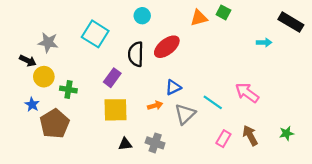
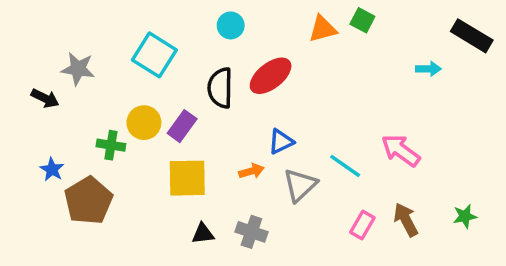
yellow circle: (44, 77) -> (144, 123), moved

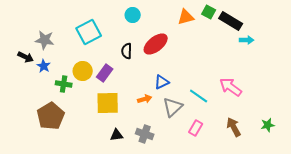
black rectangle: (472, 36) -> (231, 21), moved
cyan square: (154, 55) -> (89, 32), turned 30
black semicircle: (220, 88) -> (127, 51), size x0.7
blue star: (52, 169) -> (44, 66), moved
pink rectangle: (362, 225) -> (196, 128), moved

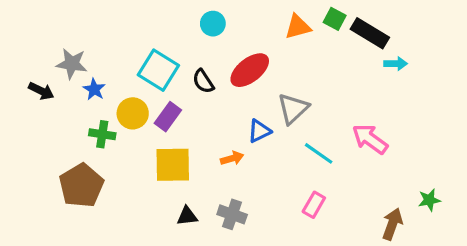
cyan square: (89, 32) -> (158, 70), moved, turned -30
black semicircle: (127, 51) -> (203, 81), turned -35
blue star: (44, 66) -> (94, 89), moved
gray triangle: (173, 107) -> (293, 109), moved
brown arrow: (234, 127) -> (392, 224), moved, turned 48

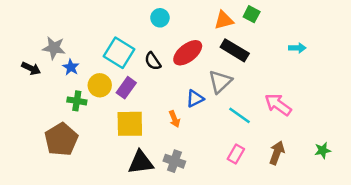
black rectangle: (370, 33) -> (235, 50), moved
orange arrow: (232, 158) -> (174, 119), turned 84
black triangle: (187, 216) -> (141, 162), size x1.6
brown arrow: (392, 224) -> (277, 153), moved

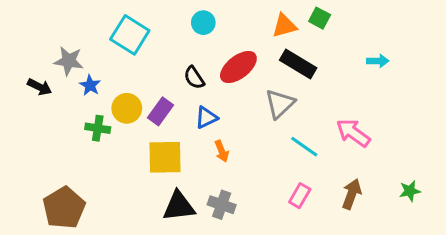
cyan square: (119, 53) -> (130, 35), moved
blue triangle: (195, 99) -> (206, 118), moved
brown pentagon: (61, 139) -> (64, 208), moved

